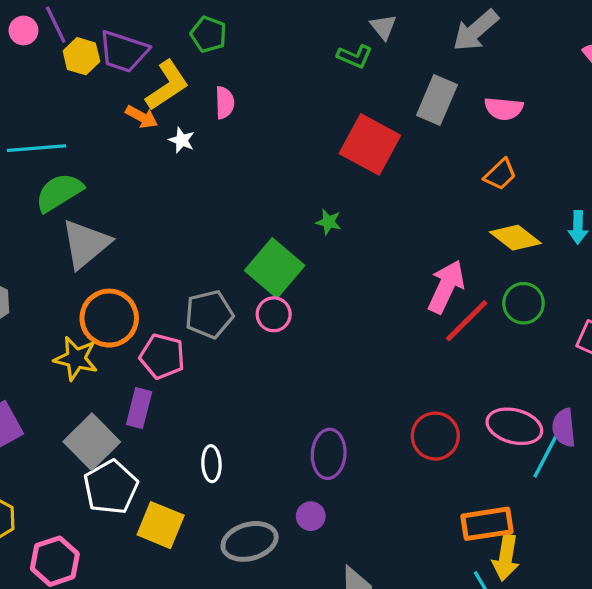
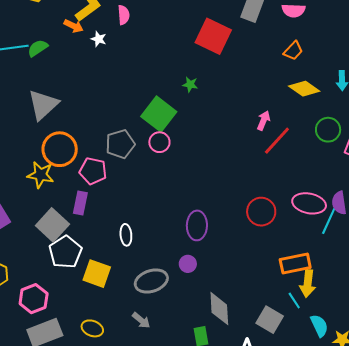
green semicircle: (59, 192) -> (38, 48), moved, size x0.7
pink arrow: (446, 287) -> (264, 120), size x0.6
green circle: (524, 303) -> (328, 130), moved

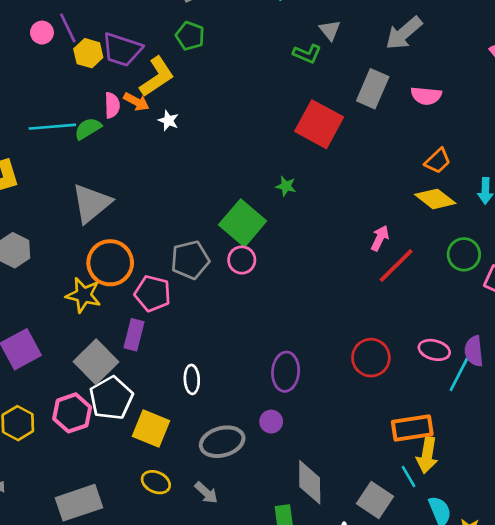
pink semicircle: (124, 15) -> (112, 105), moved
orange trapezoid: (293, 51) -> (438, 161), moved
pink ellipse: (309, 203) -> (434, 350), size x0.7
pink hexagon: (34, 299) -> (72, 413), moved
yellow ellipse: (92, 328) -> (156, 482), moved

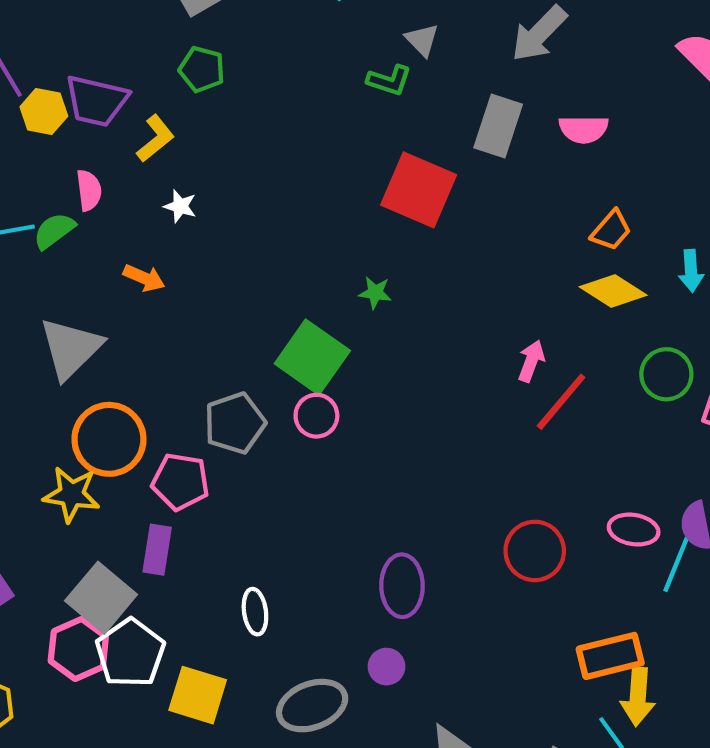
yellow L-shape: (157, 77) -> (155, 139), size x0.7
orange arrow: (136, 102) -> (144, 278), moved
pink hexagon: (72, 413) -> (78, 649), moved

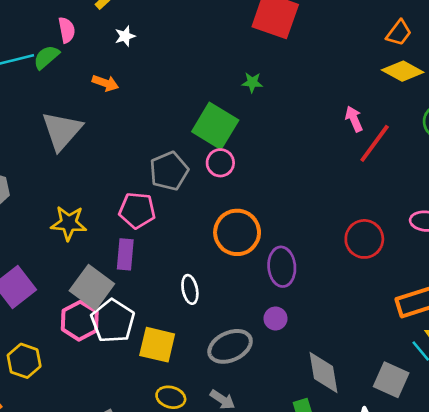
white star: (180, 206) -> (125, 36), turned -30
pink arrow: (531, 361) -> (354, 119), turned -40
orange circle: (109, 439) -> (237, 232), moved

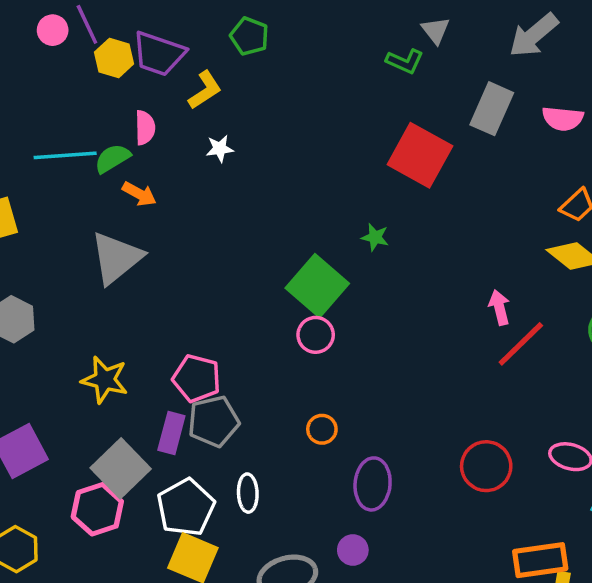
orange arrow: (105, 83) -> (139, 194), moved
gray pentagon: (169, 171) -> (214, 421), moved
orange circle: (237, 232) -> (322, 429), size x0.5
white pentagon: (113, 321) -> (186, 507), moved

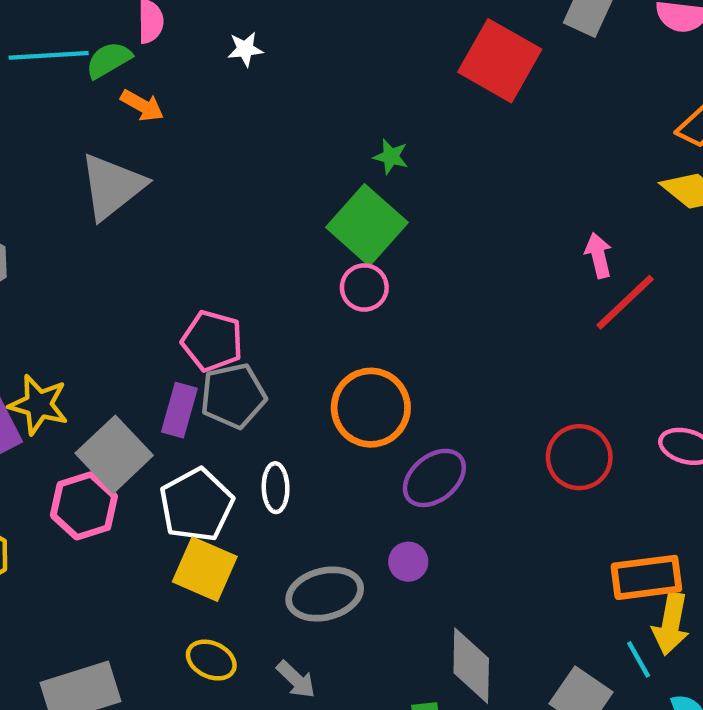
green star: (375, 237) -> (391, 157), moved
yellow star: (105, 380) -> (39, 405), moved
orange circle: (322, 429) -> (371, 408), size x2.0
purple ellipse: (373, 484) -> (434, 478), turned 45

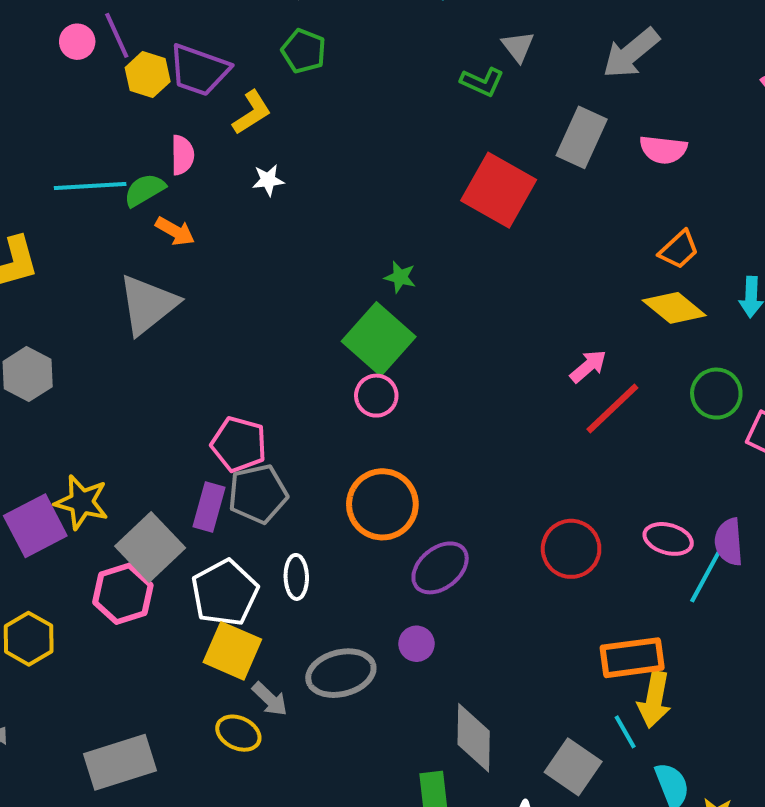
pink arrow: (598, 255) -> (588, 366), turned 63
gray arrow: (296, 680) -> (270, 699), moved

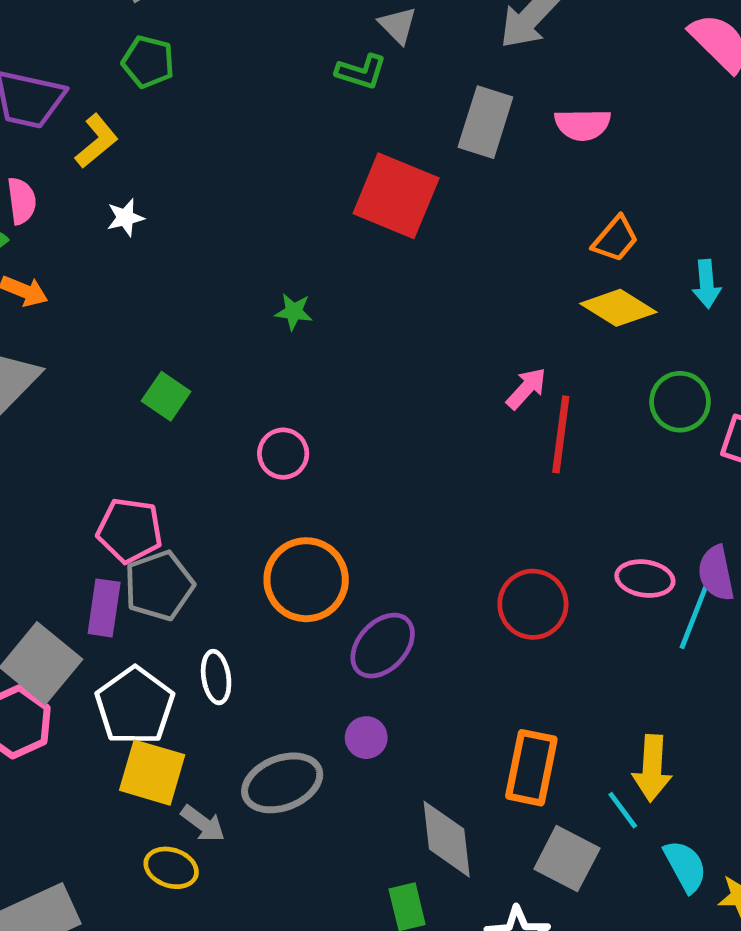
green square: (379, 339) -> (166, 396), moved, size x0.6
red line: (612, 409) -> (561, 434), turned -32
orange rectangle: (632, 658) -> (531, 768), moved, turned -64

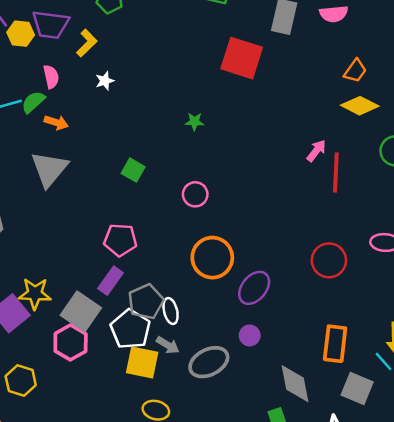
gray pentagon: (159, 586) -> (146, 302), moved
purple rectangle: (104, 608) -> (111, 281), turned 32
gray arrow: (203, 824) -> (168, 345), moved

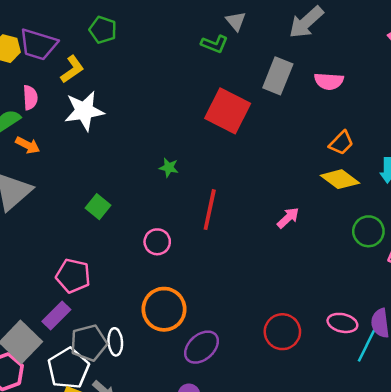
white star: (105, 81) -> (84, 111), size x2.0
red line: (336, 173) -> (210, 210), moved
white ellipse: (171, 311) -> (115, 342), moved

